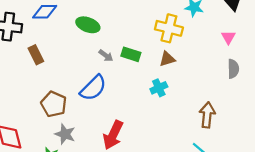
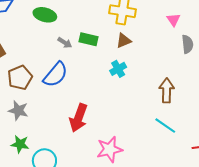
pink triangle: (228, 37) -> (173, 20), moved
brown pentagon: (54, 104) -> (20, 78), moved, turned 30
gray star: (65, 134) -> (18, 111), moved

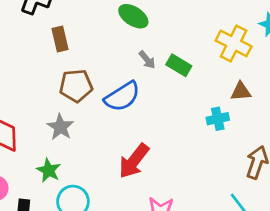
brown triangle: (124, 41) -> (241, 92), moved
cyan cross: (118, 69) -> (218, 119), moved

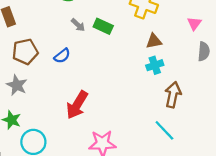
blue semicircle: (122, 97) -> (62, 56), size x0.6
cyan cross: (218, 119) -> (155, 65), moved

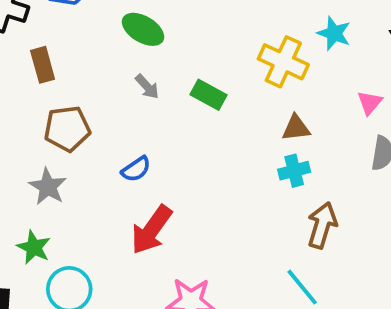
gray arrow: (78, 25) -> (147, 87), moved
blue semicircle: (62, 56) -> (136, 169), moved

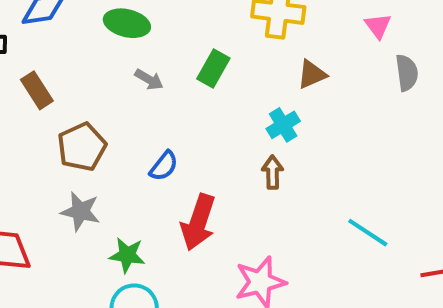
green rectangle: (209, 95) -> (213, 68), turned -72
cyan cross: (294, 171) -> (283, 125), moved
brown arrow: (322, 225) -> (273, 172), moved, size x0.7
green star: (34, 247) -> (127, 255), moved

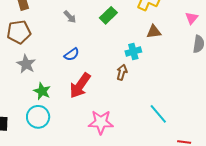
gray arrow: (149, 79) -> (70, 17), moved
brown pentagon: (82, 147) -> (19, 32), moved

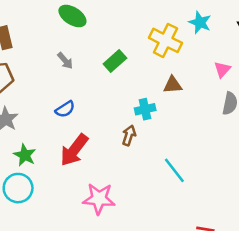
cyan line: (158, 114) -> (174, 170), moved

